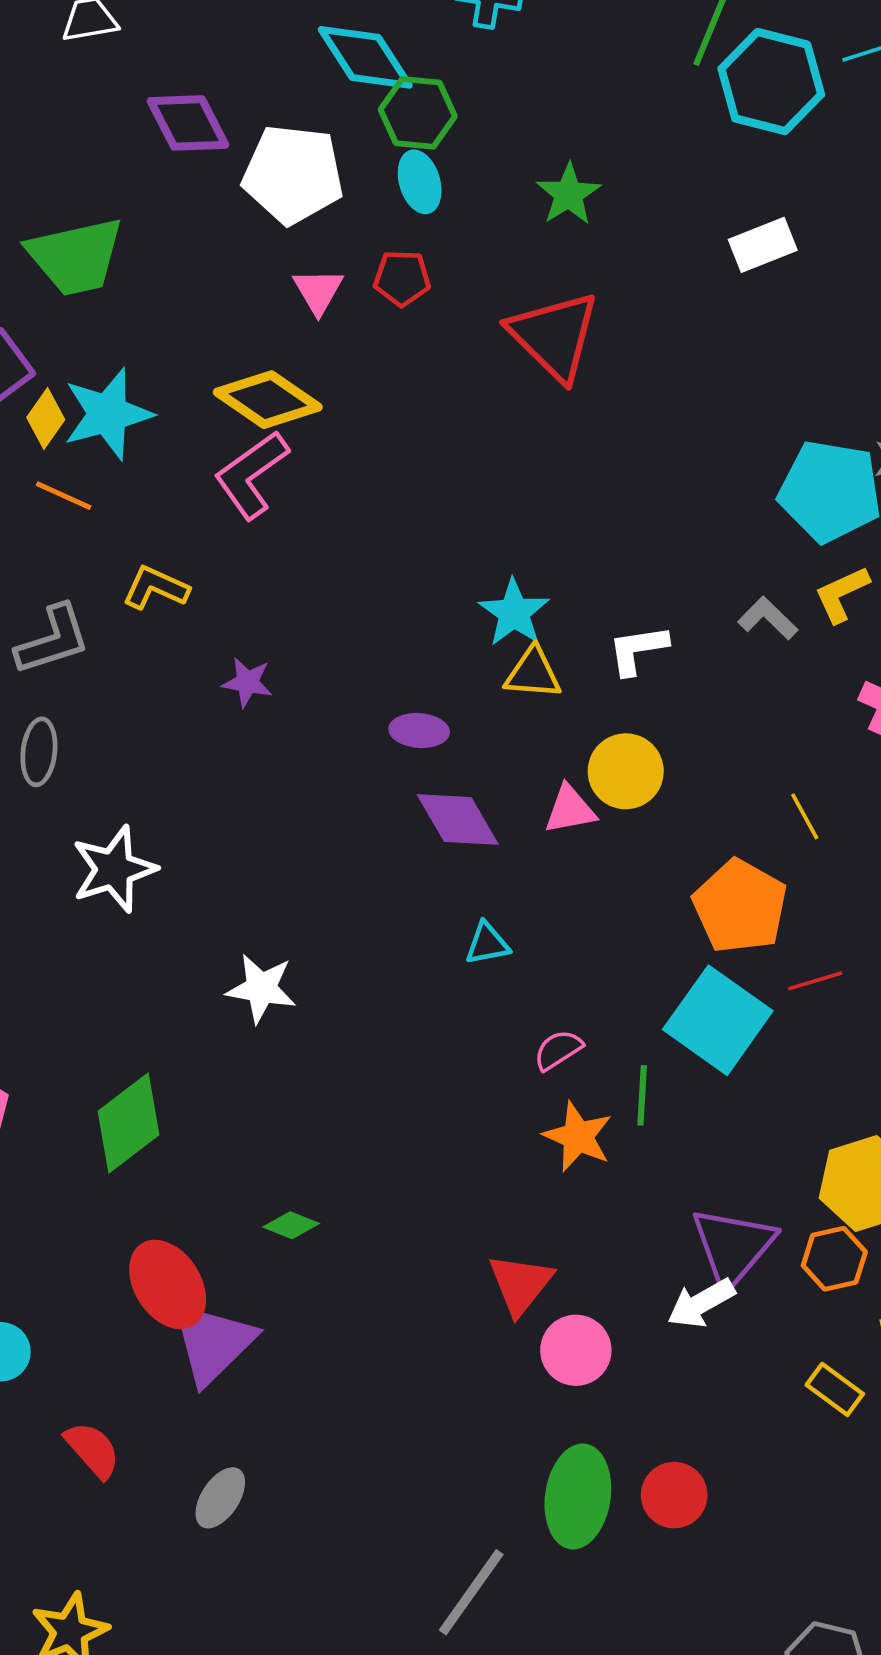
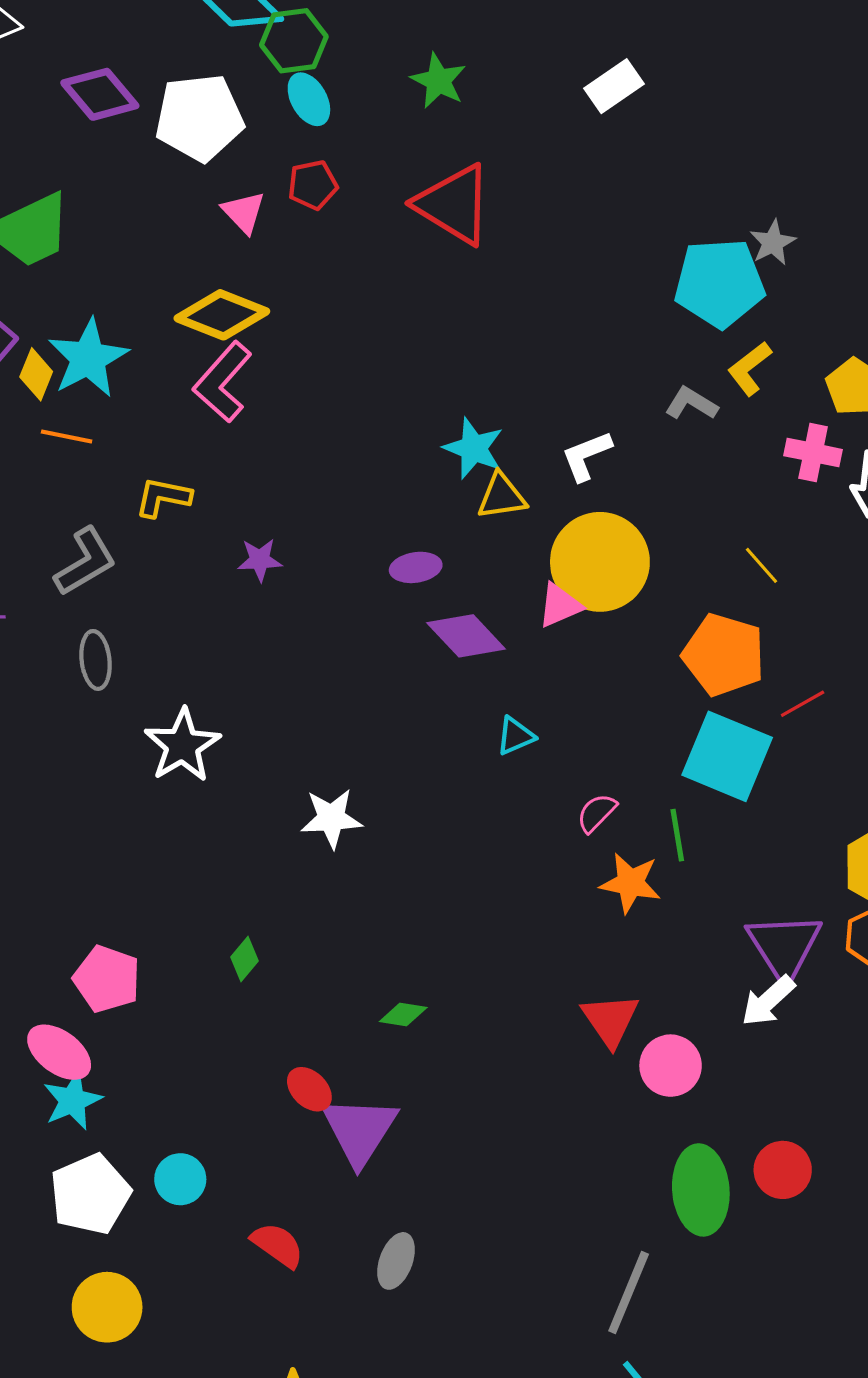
yellow circle: (626, 771) -> (600, 562), size x1.5
green diamond: (129, 1123) -> (244, 959), size x0.5
red ellipse: (168, 1284) -> (309, 1089), size x0.6

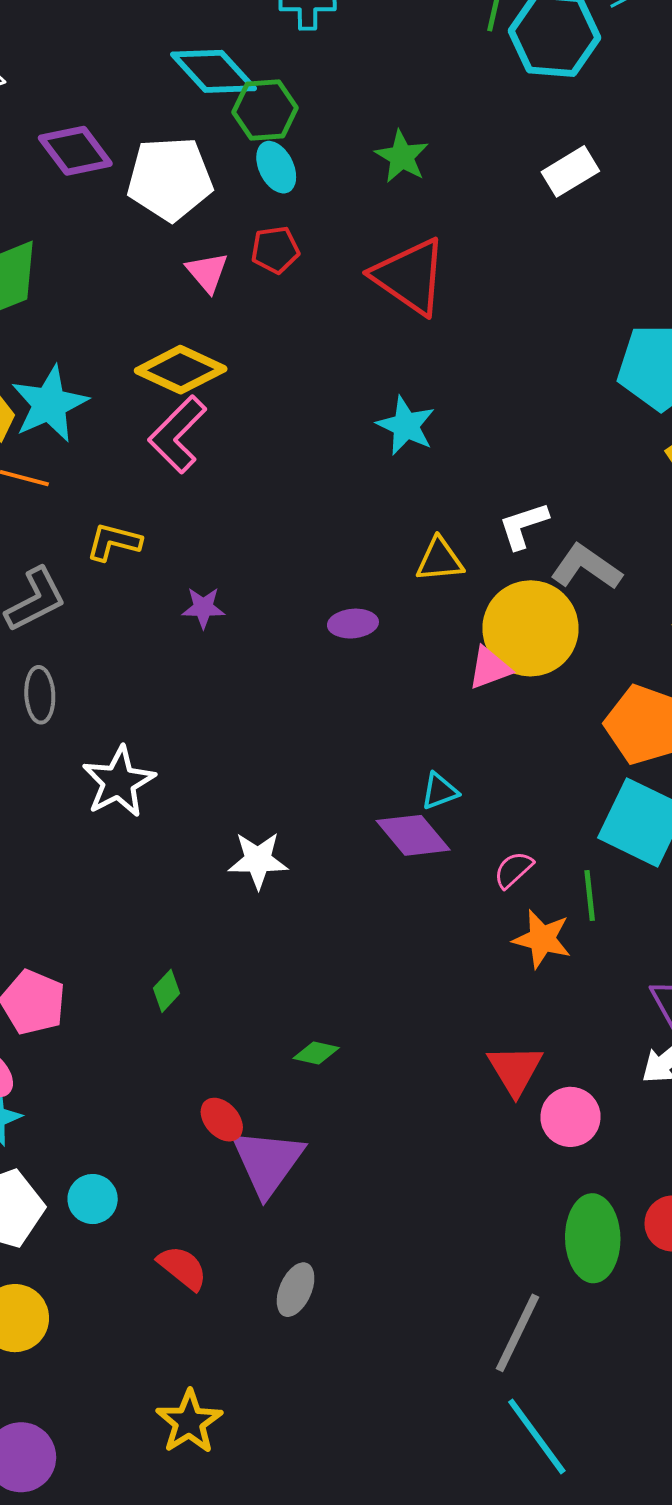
gray L-shape: (691, 404) -> (586, 567), moved, size x1.4
cyan star: (474, 448) -> (406, 426), moved
purple diamond: (466, 636) -> (413, 835), moved

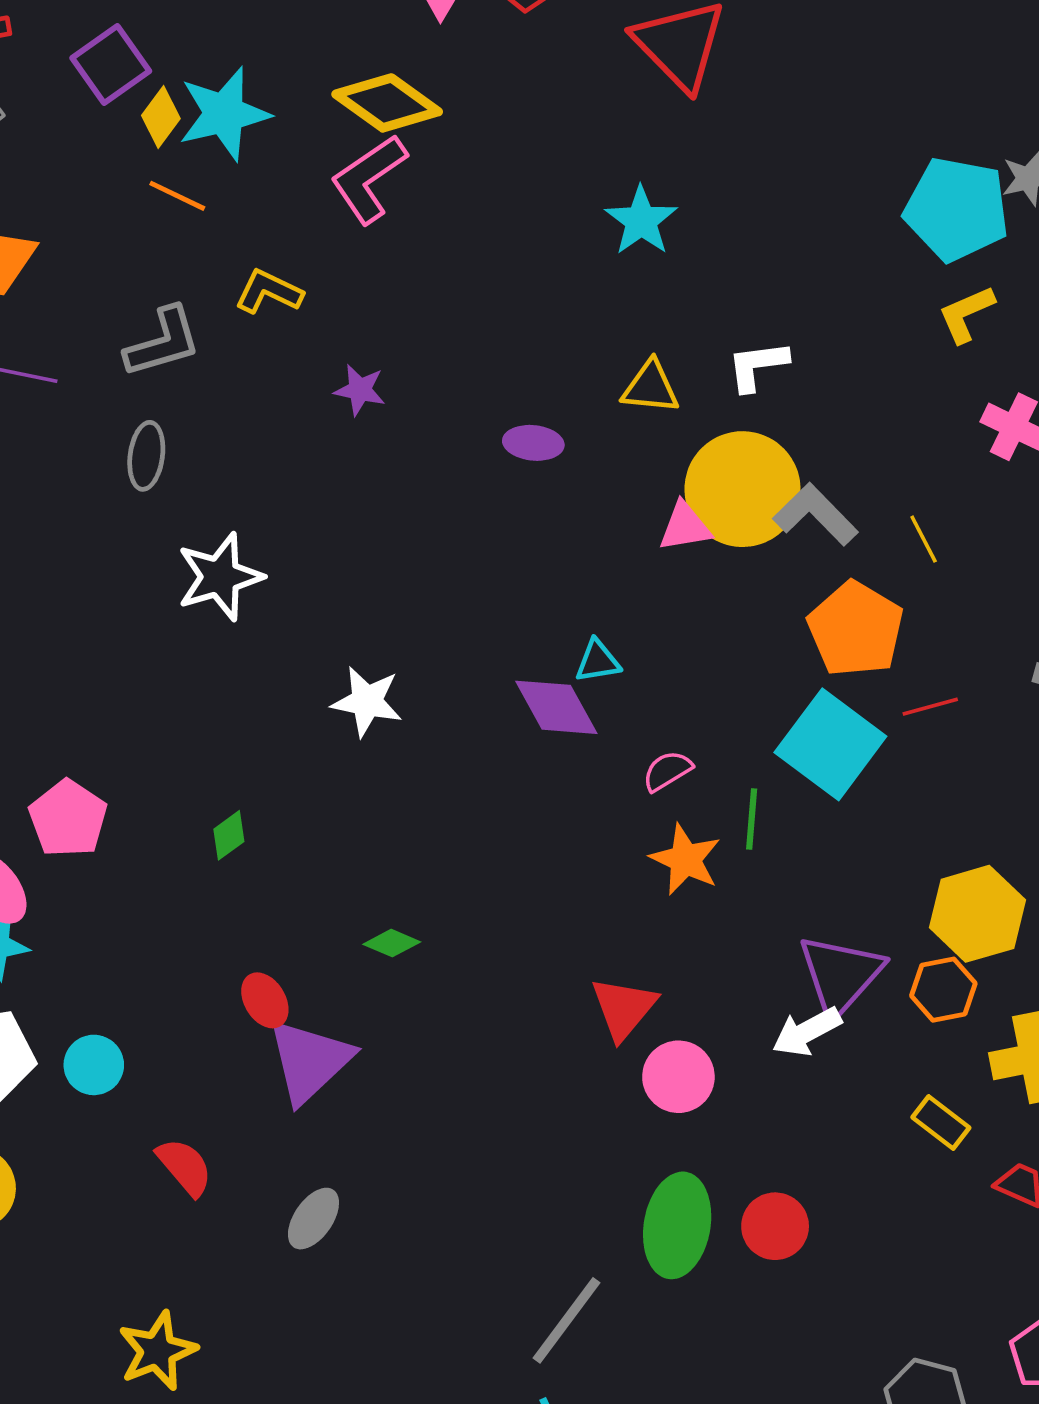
gray L-shape: (586, 567) -> (815, 514), moved

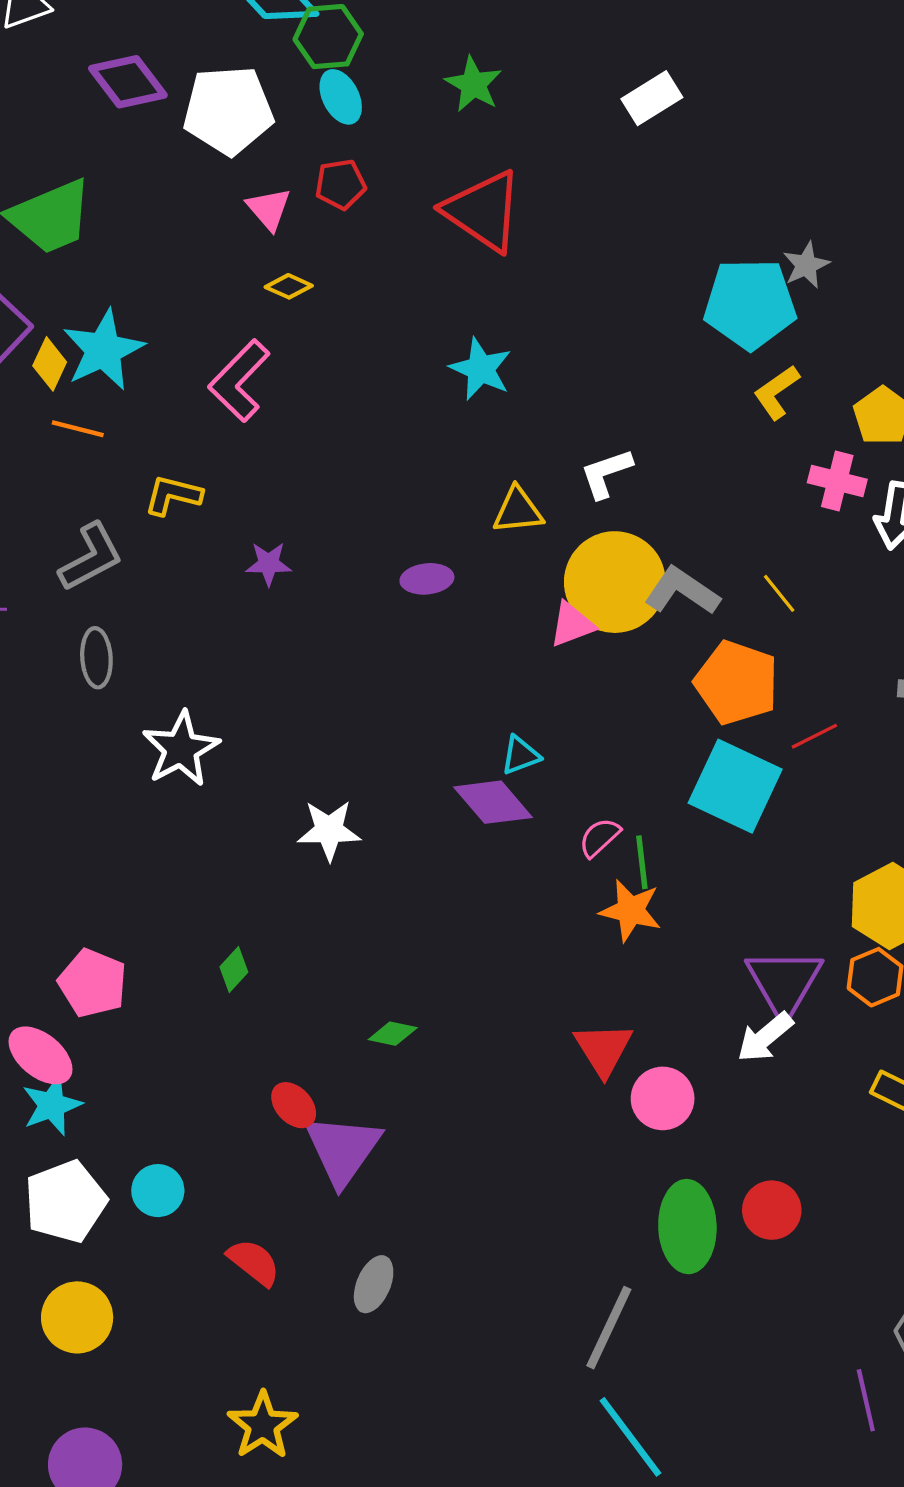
yellow diamond: (387, 103) -> (289, 286), moved, size x0.5
green line: (752, 819) -> (642, 862), moved

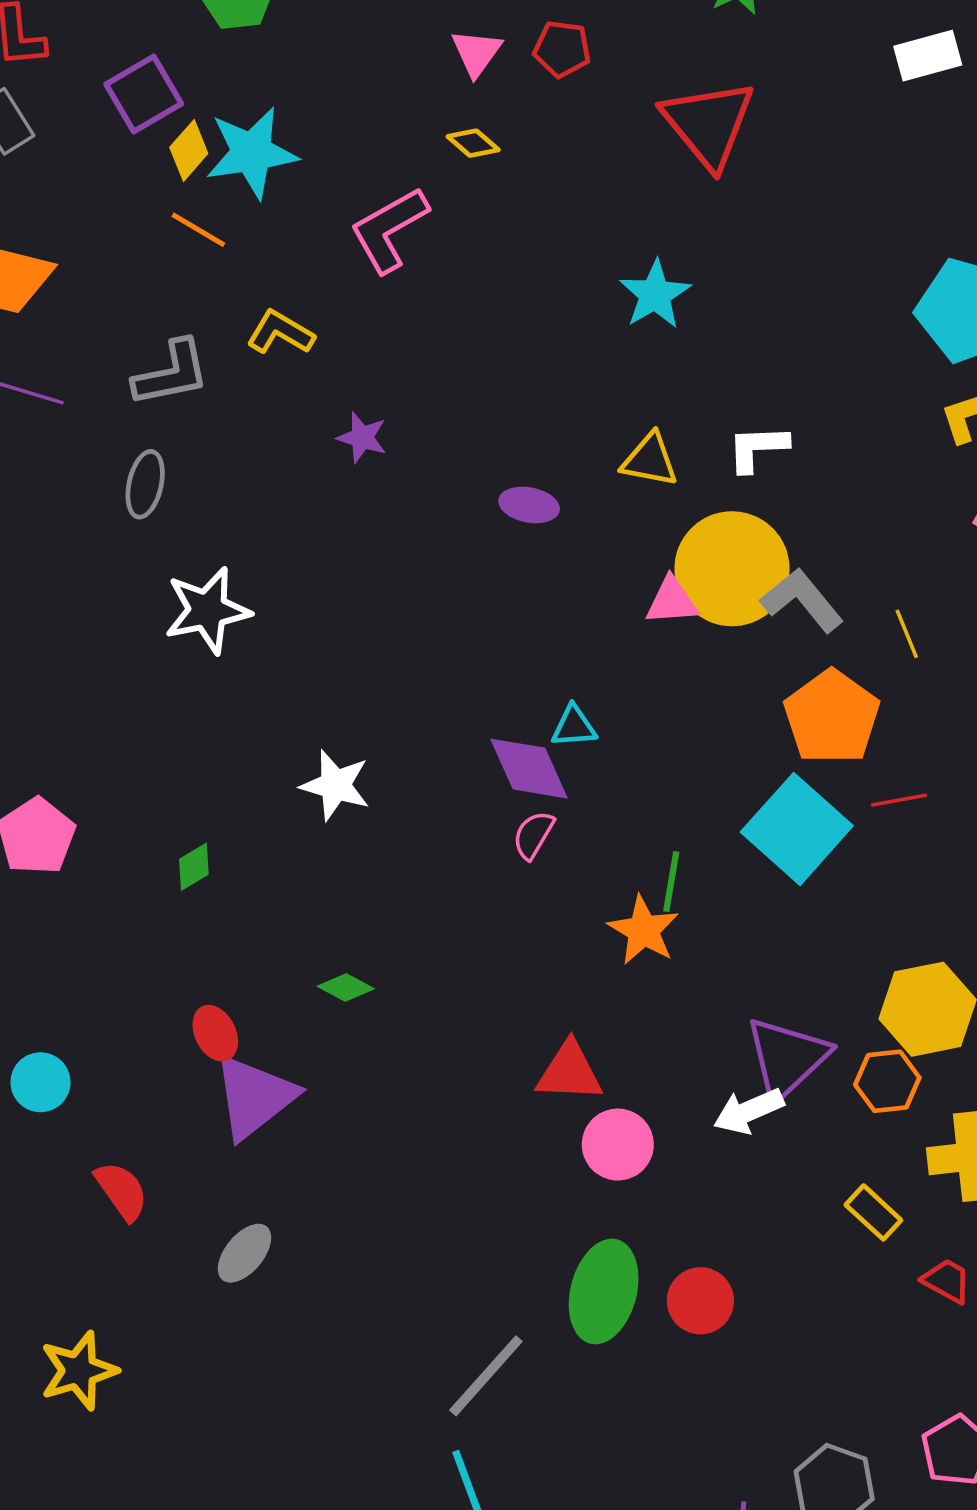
white star: (329, 830) -> (335, 785), moved
pink semicircle: (599, 837) -> (533, 835), moved, turned -33
red triangle: (603, 1049) -> (569, 1072), turned 48

